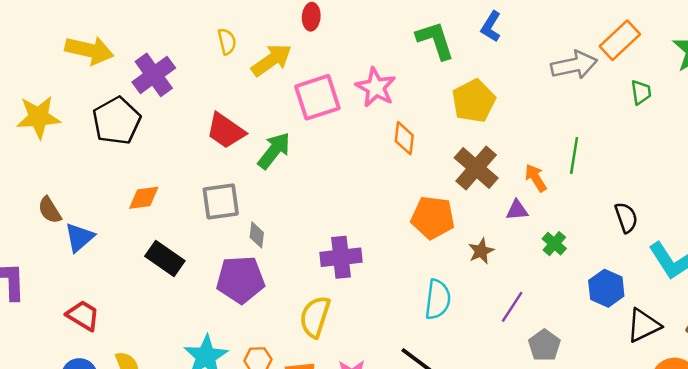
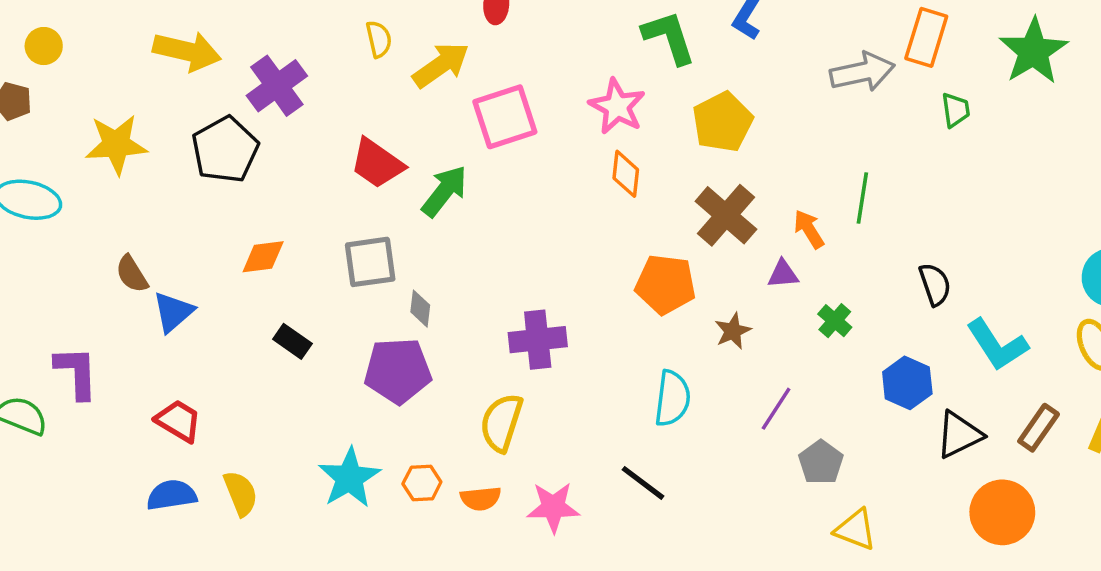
orange rectangle: (620, 40) -> (926, 37), turned -30
pink star: (376, 87) -> (617, 106), moved
black rectangle: (165, 258) -> (292, 341), size x0.7

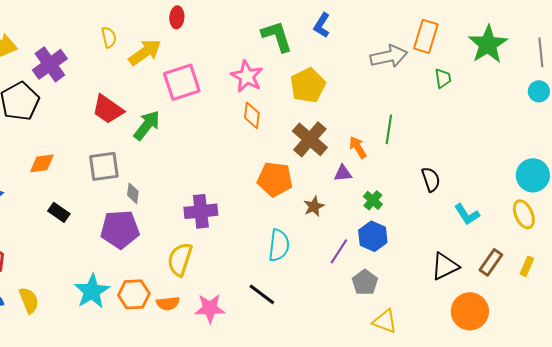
cyan L-shape: (997, 345) -> (467, 214), size x0.7
blue hexagon: (907, 383) -> (373, 236), moved
orange hexagon: (422, 483) -> (134, 294), size x1.4

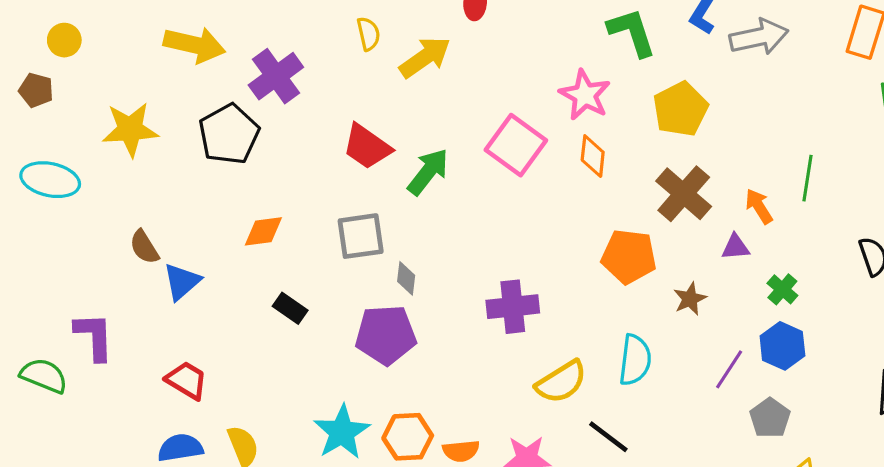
gray arrow: (389, 56) -> (759, 37), moved
pink square: (182, 82) -> (516, 145), moved, turned -36
yellow semicircle: (180, 259) -> (561, 382), moved, turned -140

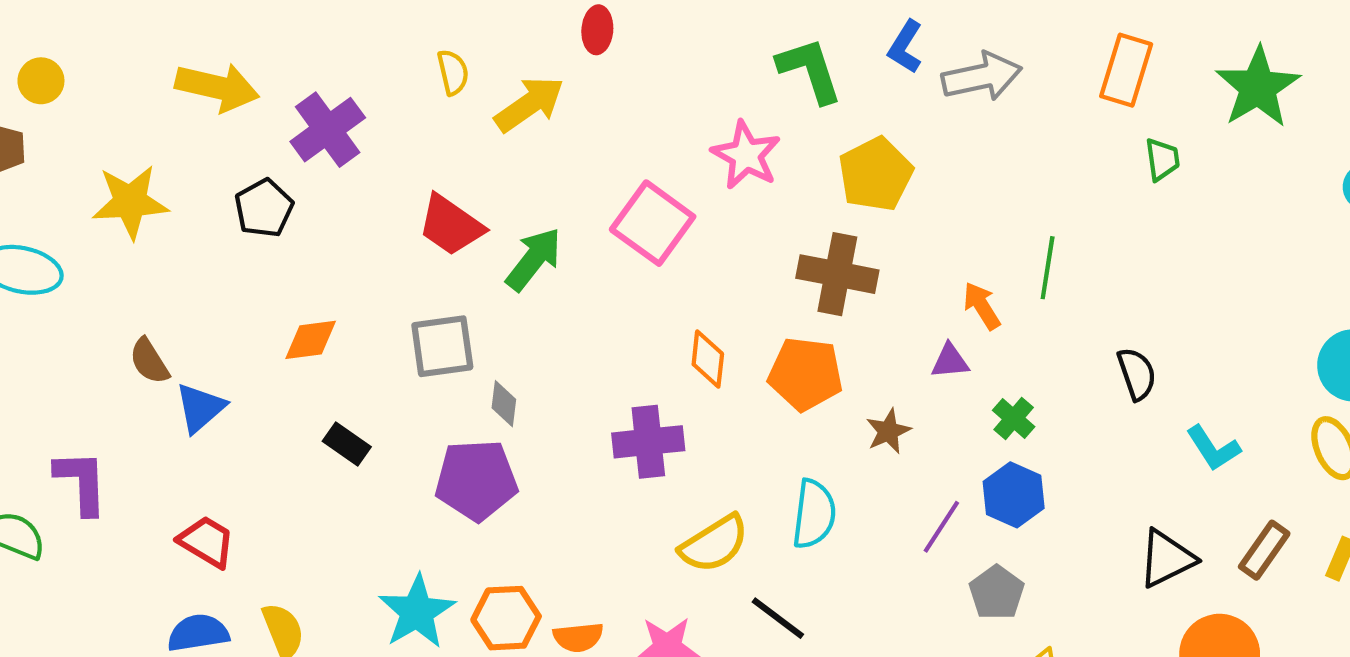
black pentagon: (229, 134) -> (264, 208), size x0.7
orange diamond: (593, 156) -> (708, 359), moved
brown cross: (684, 194) -> (837, 274), moved, turned -30

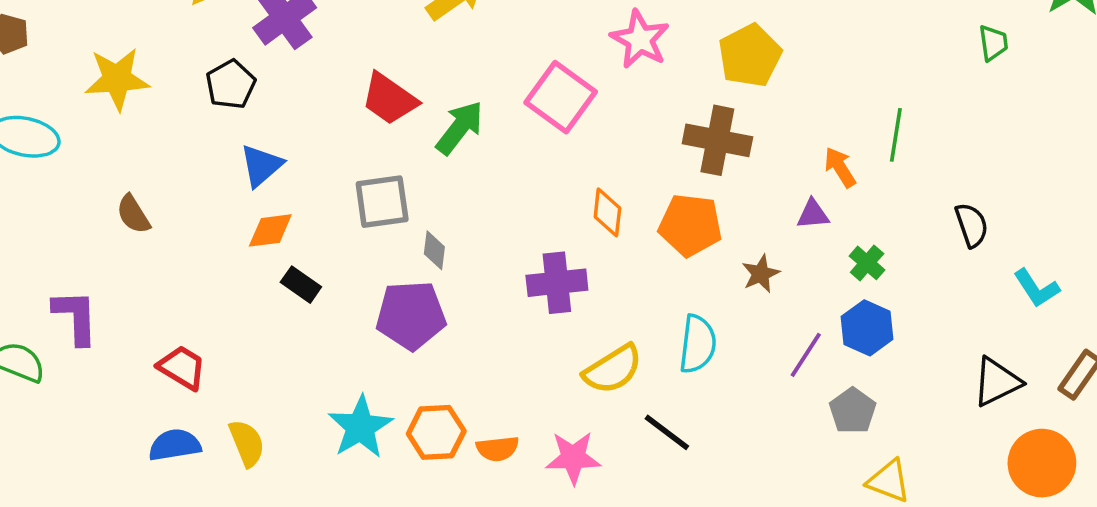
orange diamond: (311, 340) -> (270, 230), moved
blue triangle: (200, 408) -> (261, 166), moved

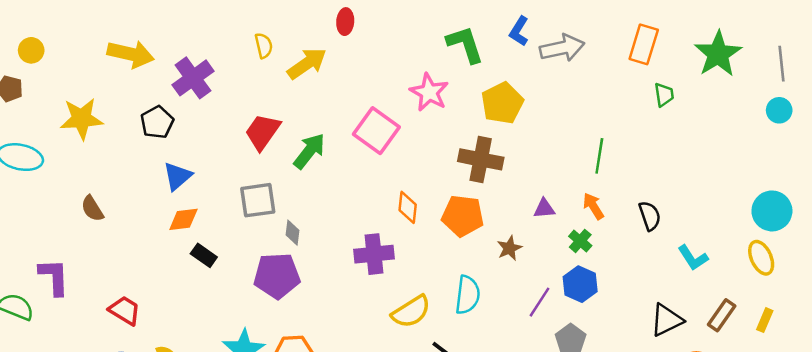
red trapezoid: (389, 99) -> (263, 132), turned 90
orange arrow: (840, 167) -> (593, 206), moved

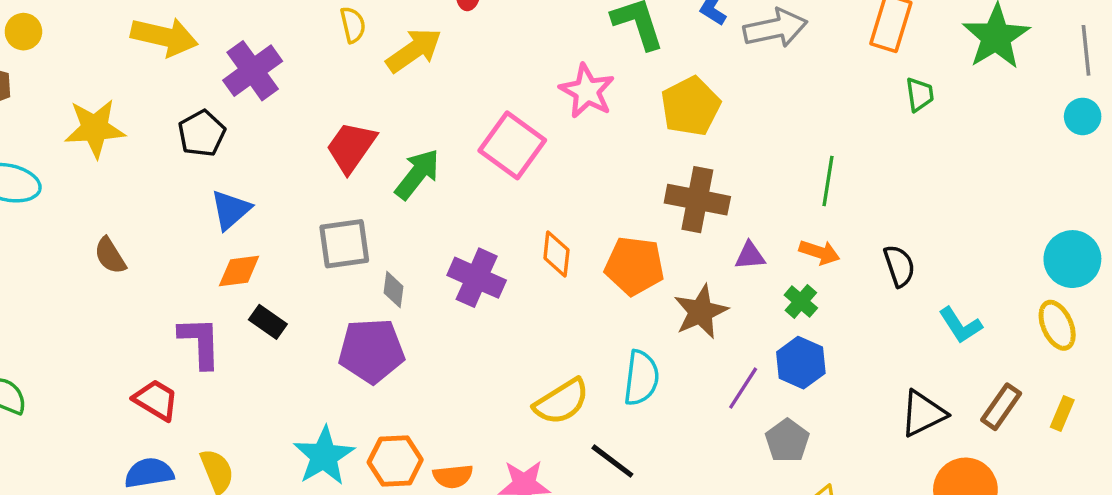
brown cross: (481, 159) -> (697, 200), moved
orange arrow: (593, 206) -> (820, 252), turned 140
brown star: (509, 248) -> (701, 312), size x1.5
purple cross: (374, 254) -> (477, 278), moved, turned 30
purple L-shape: (54, 277) -> (200, 342), moved

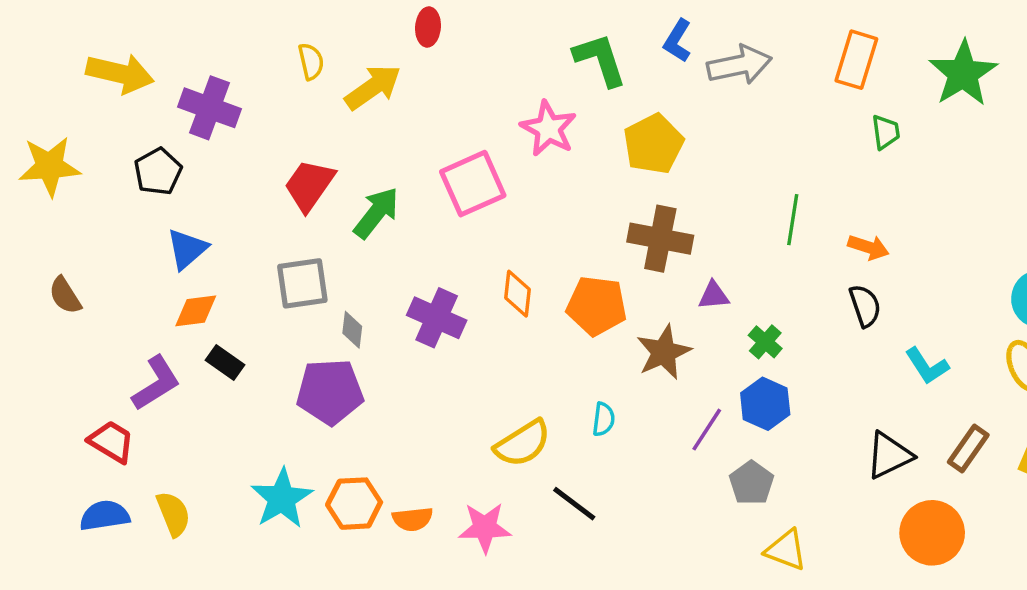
purple cross: (253, 71) -> (210, 108), turned -34
pink square: (512, 145) -> (473, 184), turned 30
orange arrow: (820, 252) -> (868, 247), moved
purple L-shape: (200, 342) -> (156, 383), turned 60
cyan semicircle: (641, 378) -> (603, 419), size x0.6

